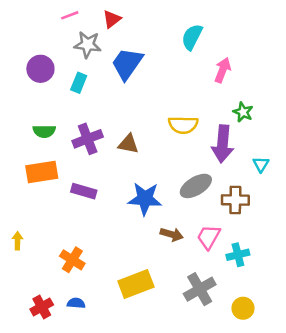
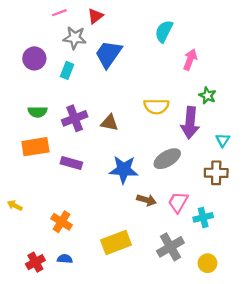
brown cross: (235, 200) -> (216, 173), moved
yellow arrow: (18, 241) -> (15, 205), turned -64

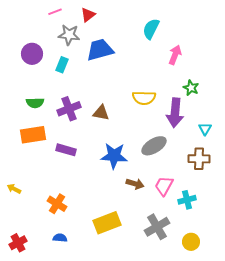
blue trapezoid: (108, 54) -> (100, 50), turned 40
red cross: (35, 262) -> (18, 243), moved

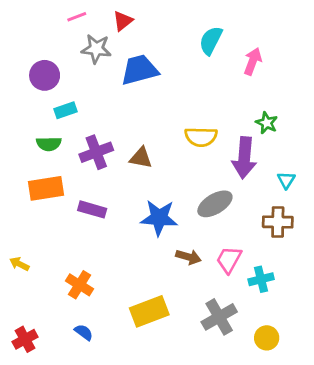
pink arrow: (175, 55) -> (253, 61), moved
cyan rectangle: (62, 65) -> (66, 110), moved, turned 49
blue semicircle: (60, 238) -> (84, 332), turned 32

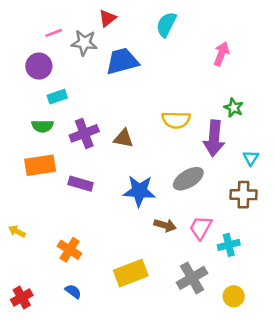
pink line: (77, 17) -> (54, 33), moved
cyan semicircle: (211, 40) -> (166, 24), moved

